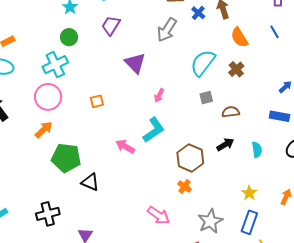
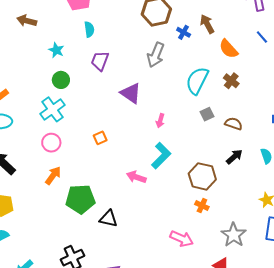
pink circle: (48, 97) -> (51, 143), size x0.7
brown semicircle: (231, 112) -> (234, 124), turned 36

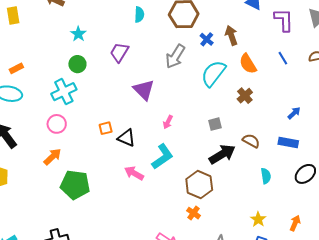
cyan semicircle: (89, 29) -> (139, 15), moved
cyan semicircle: (197, 81) -> (213, 73), moved
brown semicircle: (234, 124) -> (251, 141), moved
black arrow: (234, 157) -> (222, 154), moved, size x1.5
black triangle: (108, 219) -> (127, 138), moved

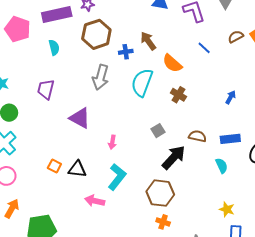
blue cross: (207, 39) -> (126, 52), turned -32
orange square: (106, 128) -> (54, 166), turned -32
blue rectangle: (288, 143) -> (230, 139), moved

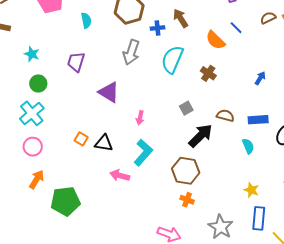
orange semicircle: (172, 63) -> (215, 40), moved

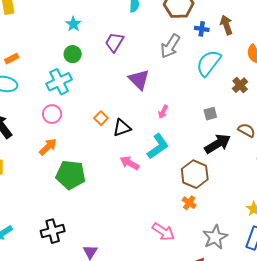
black triangle: (104, 143) -> (122, 128), turned -42

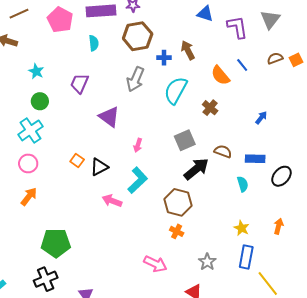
gray square: (210, 114) -> (185, 140), size x1.5
green pentagon: (71, 175) -> (56, 243), moved
gray star: (215, 237) -> (207, 262), size x0.7

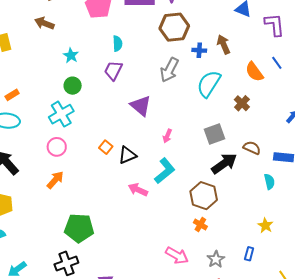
cyan semicircle: (94, 43) -> (117, 44), moved
blue rectangle: (246, 257) -> (249, 254), moved, size x0.6
gray star: (207, 262) -> (216, 259), moved

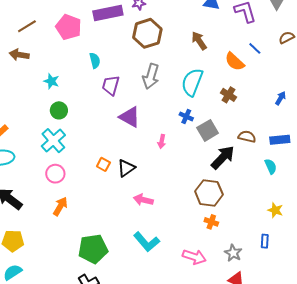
blue cross: (199, 50) -> (186, 116), moved, turned 32
purple trapezoid: (113, 70) -> (111, 85), moved
cyan L-shape: (165, 171) -> (147, 242), moved, turned 100

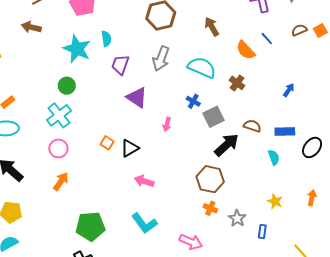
cyan star: (51, 81) -> (77, 49), moved, size x1.8
cyan semicircle: (192, 82) -> (202, 68), turned 88
gray star: (233, 253) -> (237, 218), moved

